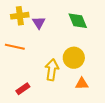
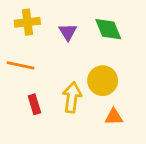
purple triangle: (39, 23) -> (68, 32), moved
red rectangle: (23, 89) -> (34, 104), moved, turned -72

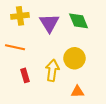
purple triangle: (68, 32) -> (49, 23), size x1.5
orange triangle: (114, 117) -> (78, 92), moved

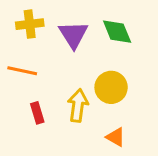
orange triangle: (78, 92) -> (116, 137), turned 32

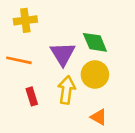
green diamond: (117, 32) -> (95, 42), moved
purple triangle: (73, 35) -> (63, 54), moved

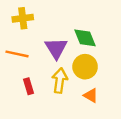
orange triangle: (99, 117) -> (91, 95), moved

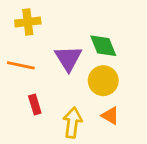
yellow arrow: (60, 81) -> (72, 123), moved

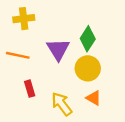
green diamond: (103, 46) -> (88, 39), turned 55
yellow arrow: (72, 123) -> (62, 104), turned -45

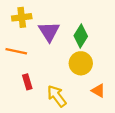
purple triangle: (58, 49) -> (49, 32), moved
orange triangle: (94, 98) -> (98, 91), moved

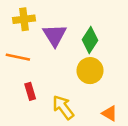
orange triangle: (98, 91) -> (110, 113), moved

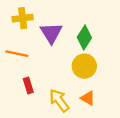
orange triangle: (110, 113) -> (88, 98), moved

